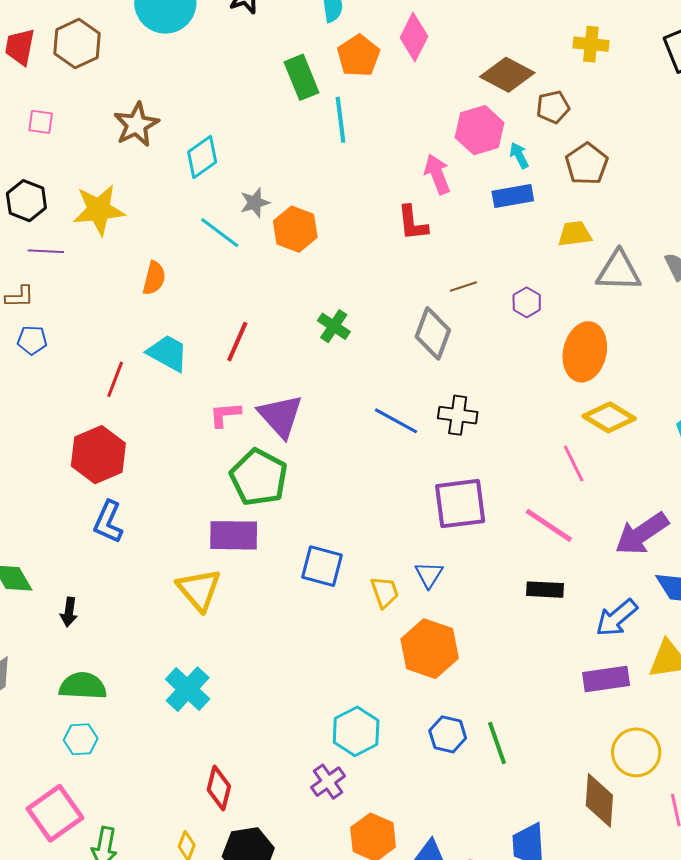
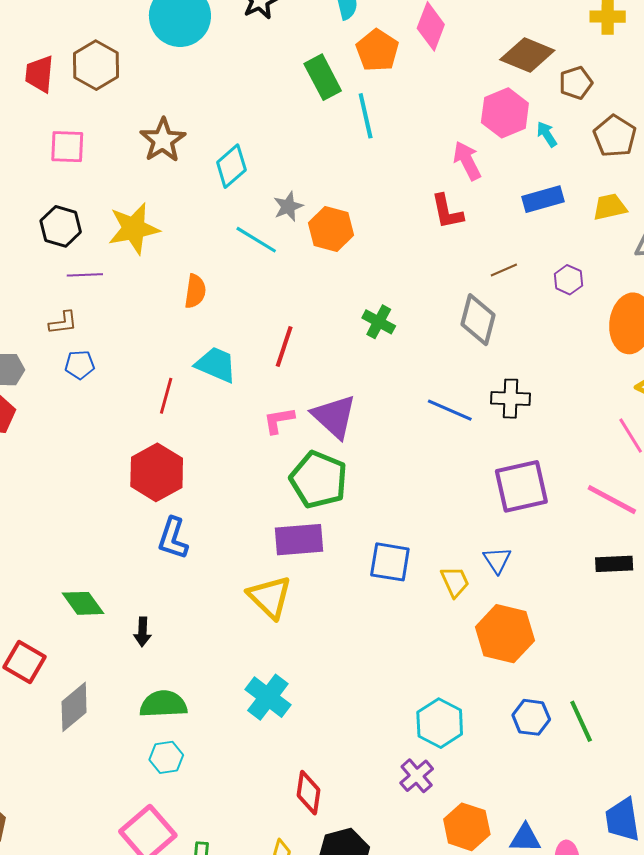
pink square: (41, 122) -> (67, 147), size x1.4
blue rectangle: (513, 196) -> (543, 199), moved

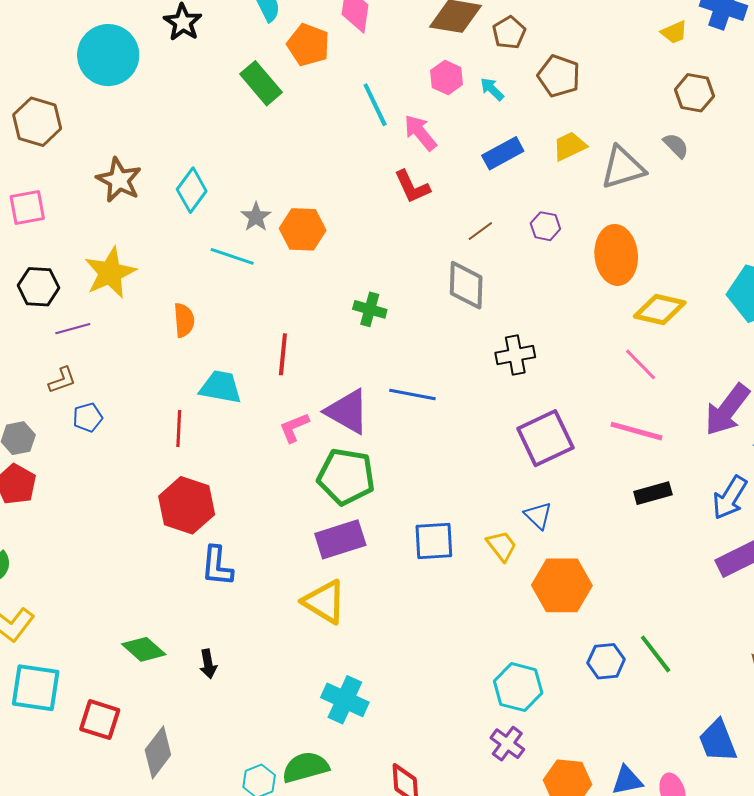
pink hexagon: (505, 113) -> (447, 78), size x0.7
cyan line: (366, 116) -> (375, 105), moved
blue line: (450, 410) -> (412, 395), moved
green semicircle: (163, 704) -> (305, 767), moved

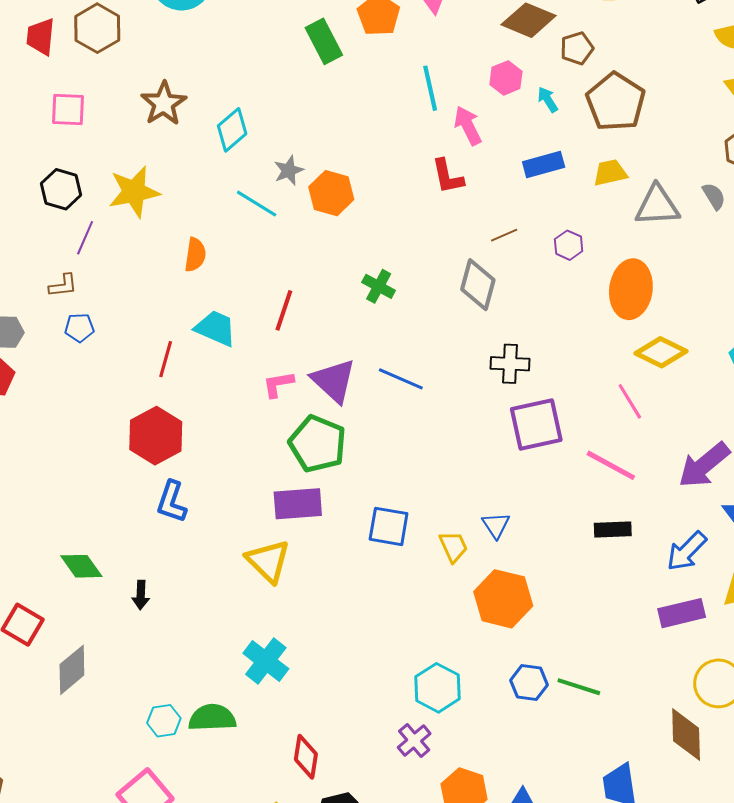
brown pentagon: (559, 76) -> (616, 102), size x1.4
purple line: (73, 329) -> (85, 238), turned -64
purple square: (545, 438) -> (536, 425), moved
green line: (656, 654) -> (579, 687), turned -48

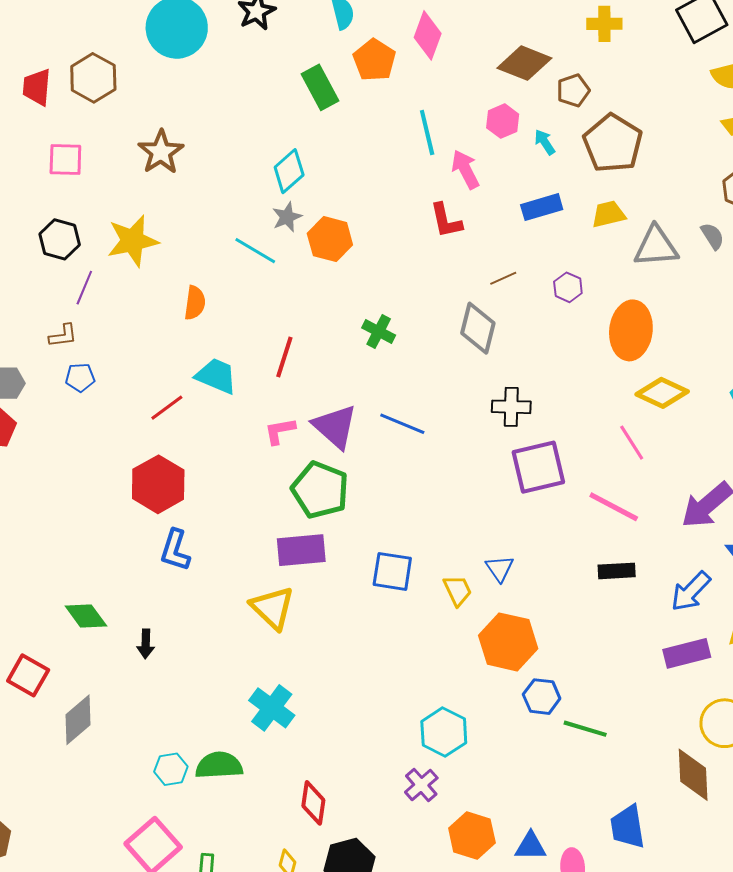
cyan diamond: (232, 130) -> (289, 171), moved
red line: (166, 359) -> (167, 408), turned 39
blue hexagon: (529, 683) -> (542, 697), moved

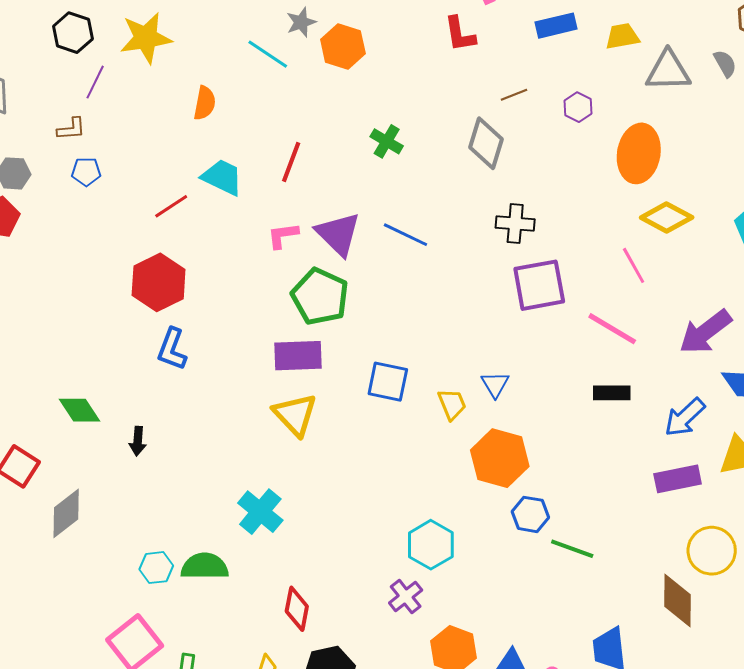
yellow triangle: (272, 608) -> (295, 415), moved

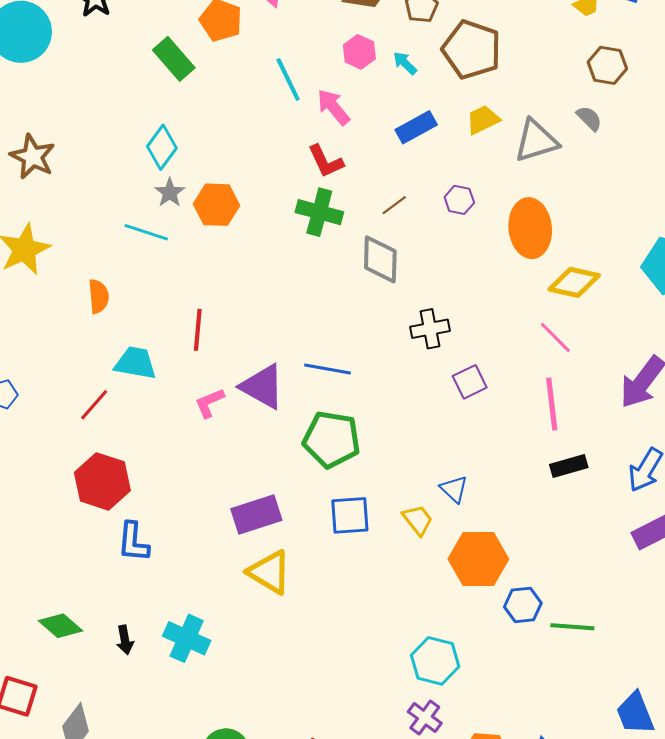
green cross: (387, 141) -> (319, 212), moved, size x1.4
purple square: (539, 285) -> (470, 382), size x0.6
green pentagon: (320, 296) -> (332, 439), moved
pink line: (612, 329) -> (552, 404), turned 68
cyan cross: (260, 512) -> (187, 638), moved

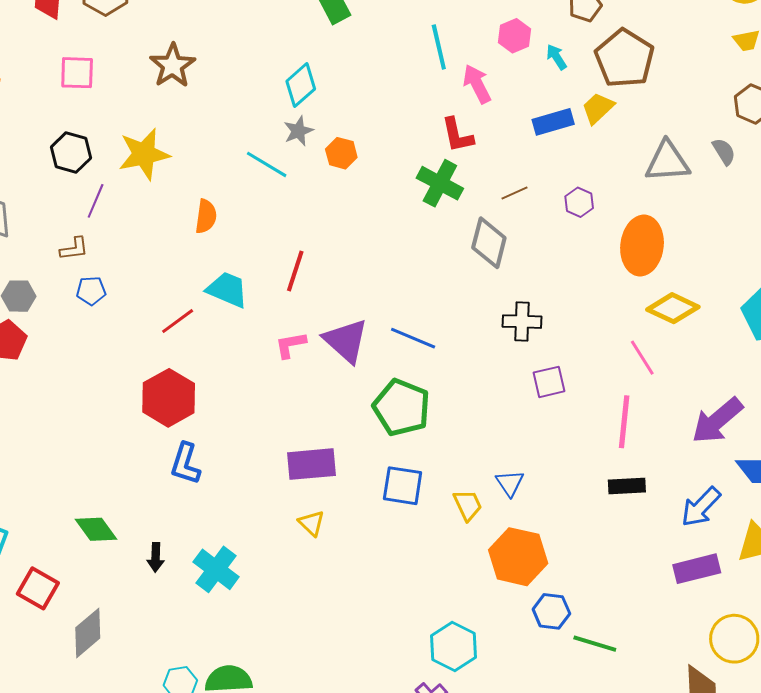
yellow trapezoid: (483, 120) -> (598, 108), moved, turned -30
orange hexagon: (216, 205) -> (341, 153), size x0.7
yellow triangle: (269, 572) -> (312, 523), size x0.6

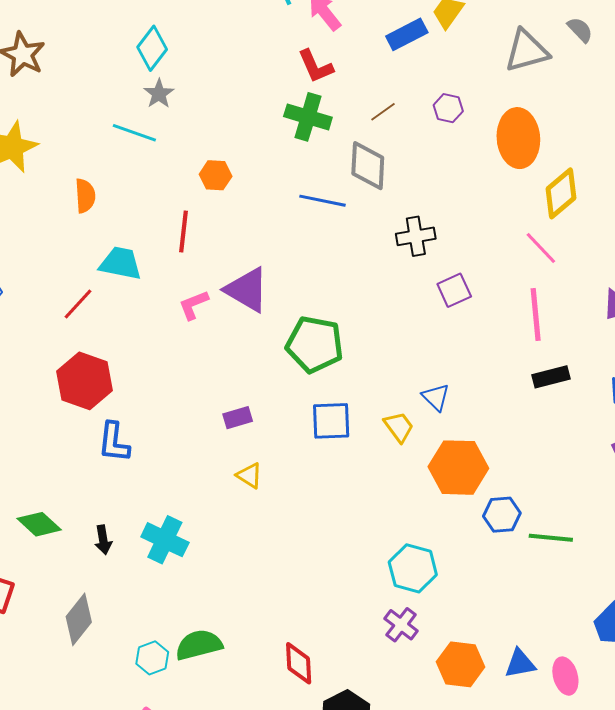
orange hexagon: (341, 153) -> (216, 175), moved
yellow diamond: (673, 308) -> (561, 193), turned -54
blue line: (413, 338) -> (322, 201), moved
purple rectangle: (312, 464) -> (238, 418), size x0.6
gray diamond: (88, 633) -> (79, 619), moved

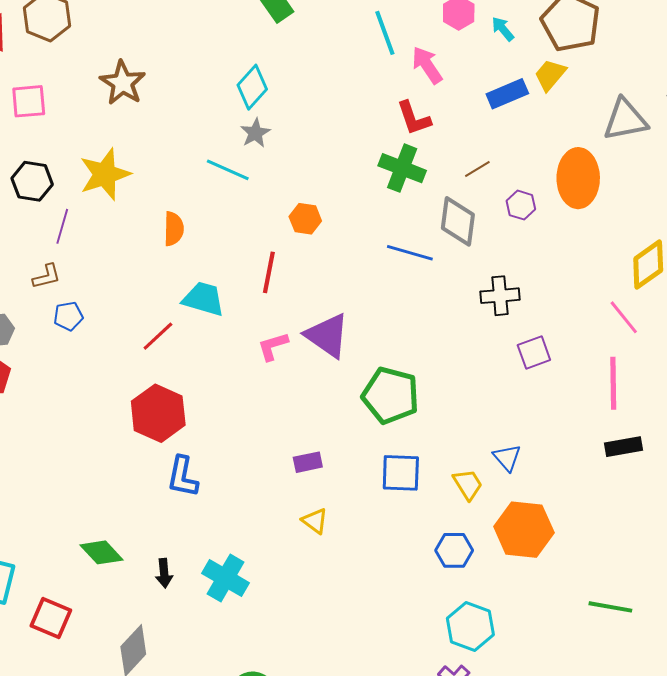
purple hexagon: (448, 108) -> (521, 205), moved
orange ellipse: (518, 138) -> (578, 178), moved
blue hexagon: (502, 515) -> (454, 550), moved

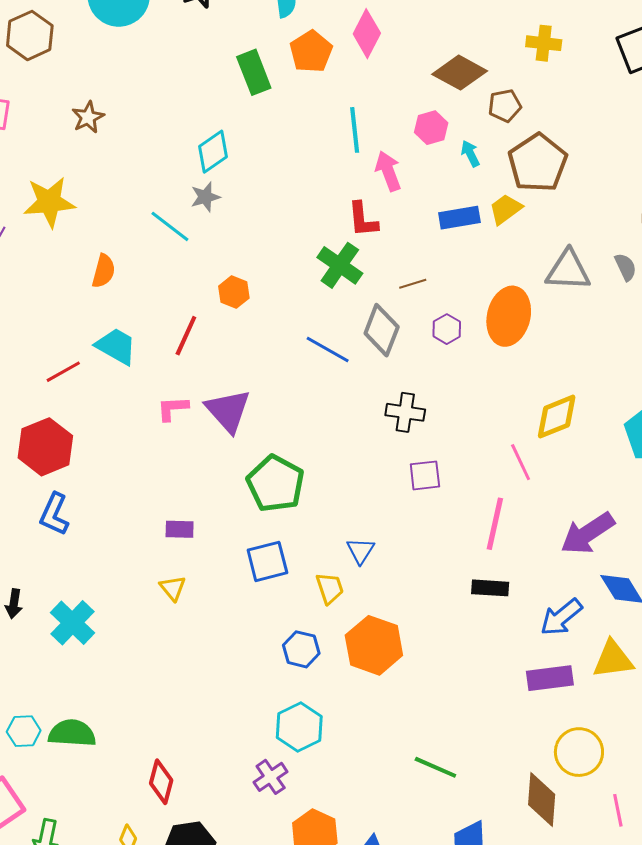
brown star: (123, 83) -> (88, 117), size x0.7
blue triangle: (507, 458) -> (361, 551), moved
blue square: (401, 473) -> (267, 561), turned -30
green line: (610, 607) -> (435, 767), moved

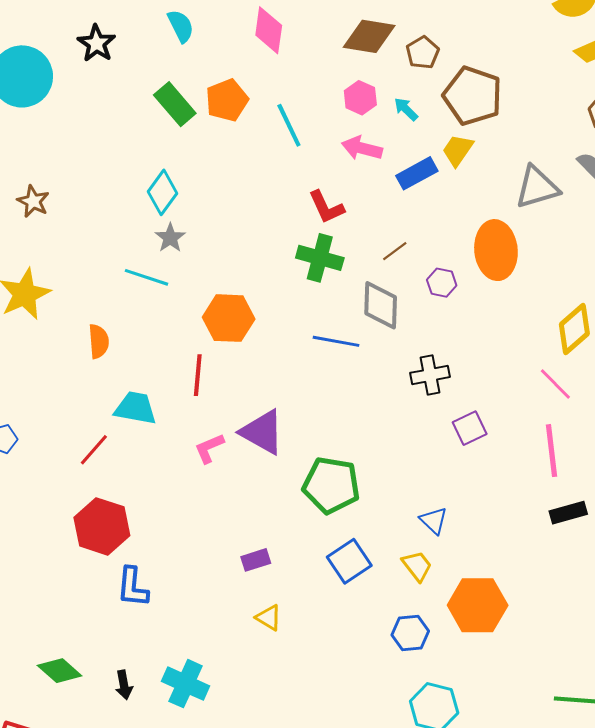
orange pentagon: (311, 52) -> (227, 100), moved, turned 30
pink arrow: (388, 171) -> (362, 148), moved, turned -36
orange hexagon: (234, 292) -> (229, 318), size x1.6

